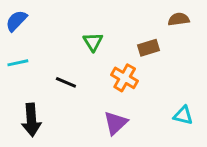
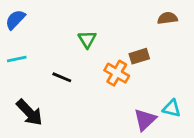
brown rectangle: (149, 48) -> (139, 56), moved
black arrow: (31, 120) -> (29, 113), turned -40
purple triangle: (116, 123) -> (145, 120), moved

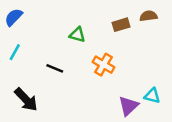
green triangle: (87, 39) -> (77, 35), turned -42
brown rectangle: (139, 56) -> (121, 25), moved
cyan line: (17, 59) -> (15, 52), turned -49

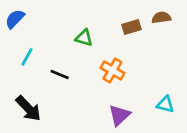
cyan line: (15, 52) -> (27, 57), moved
purple triangle: (128, 106) -> (119, 115), moved

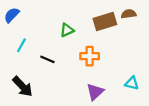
brown rectangle: (131, 27) -> (105, 21), size x1.5
green triangle: (84, 38) -> (67, 30), turned -40
orange cross: (112, 70) -> (90, 56), turned -30

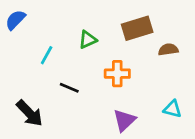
brown semicircle: (129, 14) -> (168, 50), moved
cyan line: (21, 45) -> (47, 55), moved
black line: (47, 59) -> (69, 88), moved

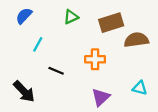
blue semicircle: (15, 20) -> (24, 16), moved
green triangle: (88, 40) -> (71, 17), moved
brown semicircle: (168, 50) -> (136, 40), size x1.5

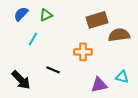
green triangle: (71, 17) -> (46, 15), moved
black line: (56, 71) -> (53, 70), moved
purple triangle: (101, 97) -> (99, 85), moved, turned 30

